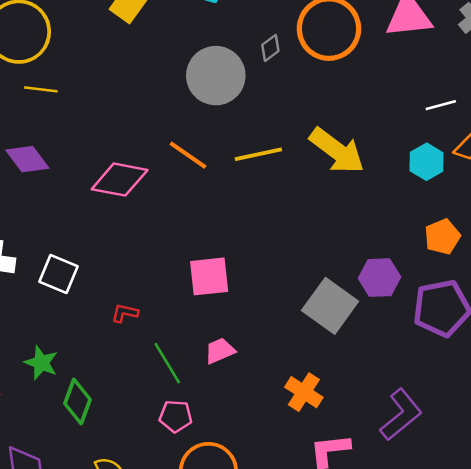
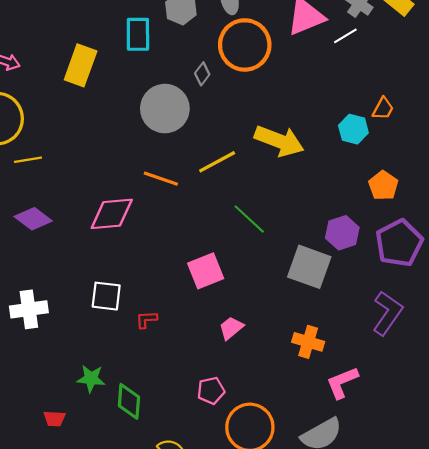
white line: (441, 105) -> (345, 36), moved
white square: (58, 274) -> (106, 296), moved
green line: (167, 363) -> (249, 219), moved
purple L-shape: (401, 415) -> (388, 313), moved

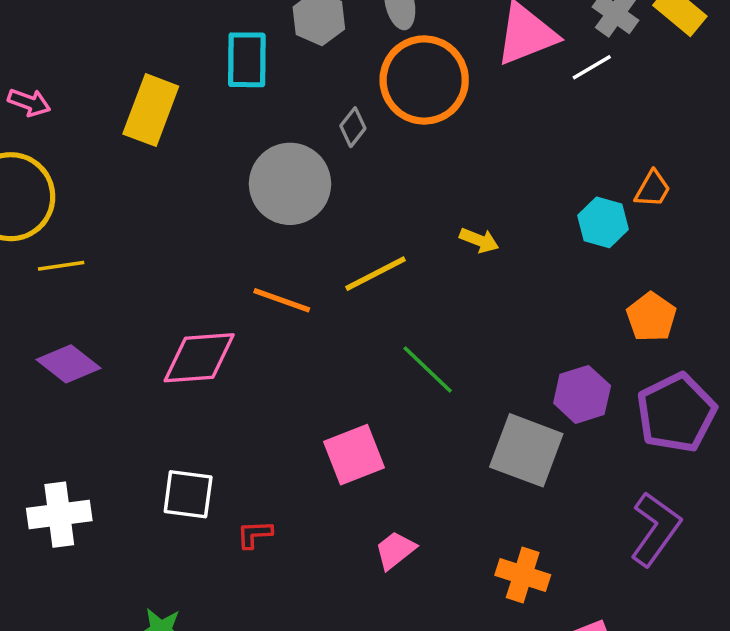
yellow arrow: (279, 141) -> (479, 240), size x0.5

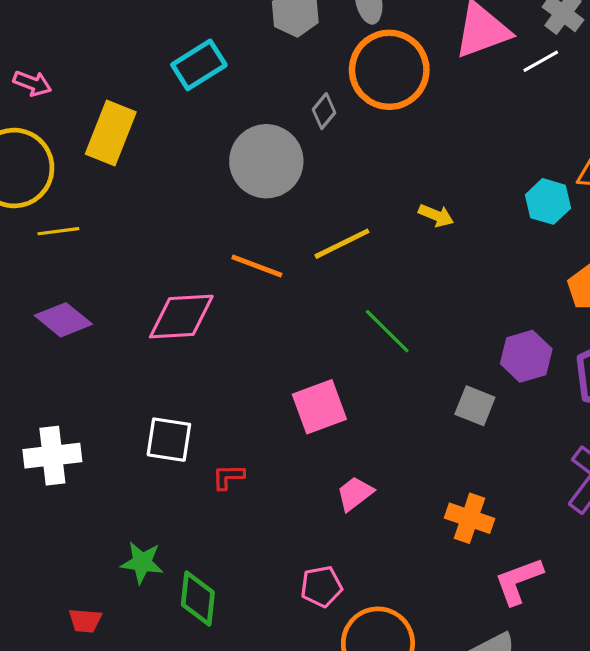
cyan rectangle: (247, 60) -> (199, 65), moved, turned 56
yellow rectangle: (151, 110) -> (111, 133), moved
gray square: (526, 450) -> (475, 406), size x0.6

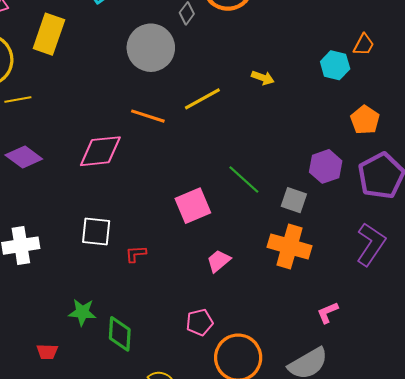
green line: (387, 331) -> (244, 179), moved
orange cross: (470, 518) -> (289, 246), moved, size x1.4
pink L-shape: (519, 581) -> (328, 313), size x0.7

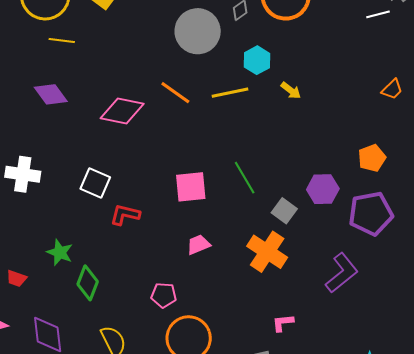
cyan hexagon: (335, 65) -> (257, 60), moved
red L-shape: (136, 254) -> (125, 215), size x1.4

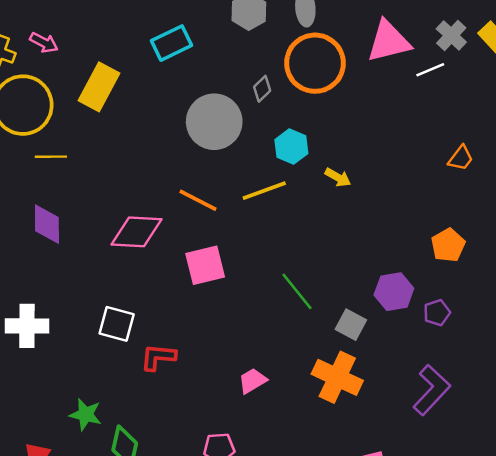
purple diamond: (51, 94) -> (47, 224), turned 44
pink square: (191, 187) -> (205, 265), moved
purple pentagon: (371, 213) -> (437, 313), moved, size x0.5

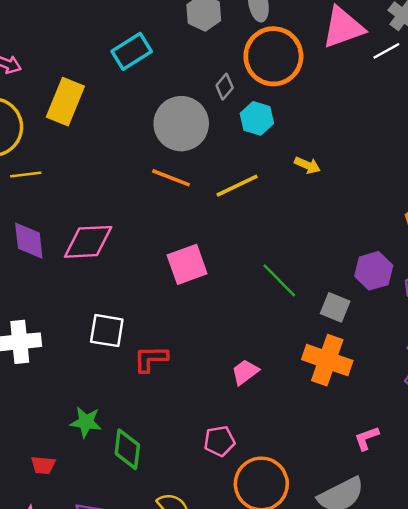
cyan hexagon: (291, 147) -> (257, 118), moved
orange line: (198, 200) -> (171, 178), moved
pink diamond: (136, 232) -> (88, 242), moved

